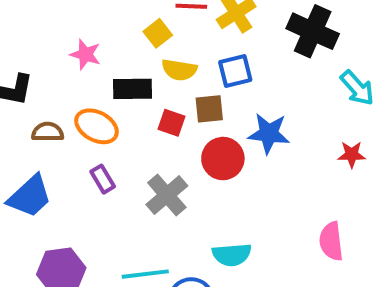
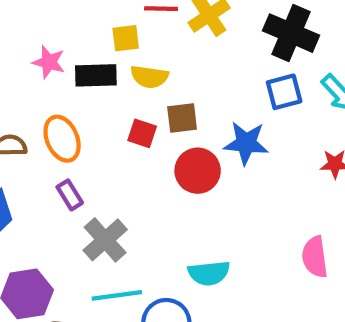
yellow square: (158, 33) -> (126, 38), turned 32
blue square: (235, 71) -> (284, 92), moved
black rectangle: (133, 89) -> (96, 75), moved
orange ellipse: (97, 126) -> (62, 139), turned 39
gray cross: (167, 195) -> (105, 240), moved

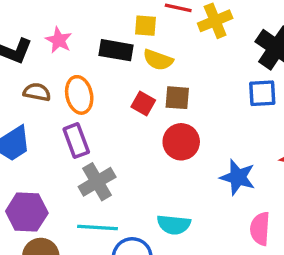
pink star: (49, 62) -> (59, 40), moved
blue star: (246, 143) -> (238, 177), moved
purple rectangle: (70, 195) -> (76, 141), size x1.4

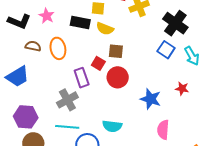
blue square: (262, 93) -> (166, 50), turned 36
red square: (143, 103) -> (98, 63), moved
purple rectangle: (76, 141) -> (82, 78), moved

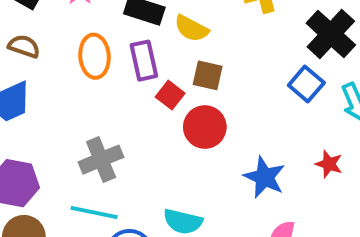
brown semicircle: (33, 46) -> (24, 46), moved
purple rectangle: (82, 78) -> (144, 61), moved

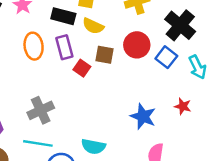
red circle: (205, 127) -> (137, 45), moved

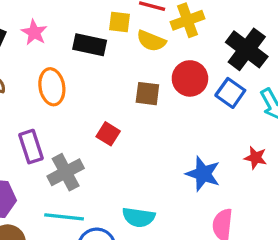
yellow semicircle: (93, 26) -> (151, 41), moved
purple rectangle: (64, 47) -> (31, 147), moved
red square: (82, 68) -> (108, 134), moved

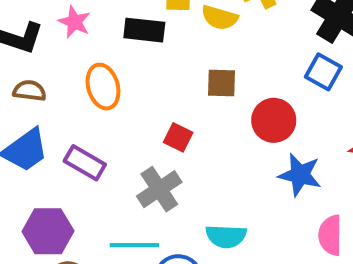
red circle: (190, 78) -> (274, 120), moved
purple rectangle: (31, 147) -> (85, 163), turned -36
gray cross: (66, 172) -> (159, 189), moved

